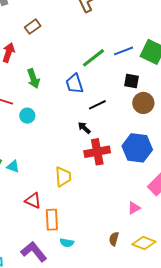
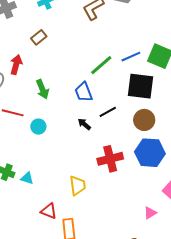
black square: (131, 81) -> (140, 86), size x1.8
brown circle: (143, 103) -> (144, 120), moved
black arrow: (84, 128) -> (84, 124), moved

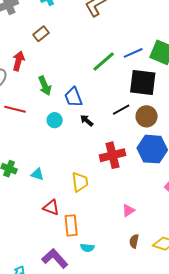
blue trapezoid: (84, 92) -> (73, 97), moved
black line: (108, 112) -> (121, 110), moved
cyan circle: (38, 127) -> (55, 120), moved
cyan triangle: (27, 178) -> (37, 174), moved
pink triangle: (150, 213) -> (128, 210), moved

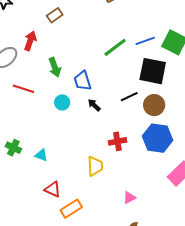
red cross: (113, 155) -> (117, 141), size x0.7
yellow trapezoid: (80, 182) -> (95, 166), moved
orange rectangle: (71, 225) -> (71, 209), turned 60

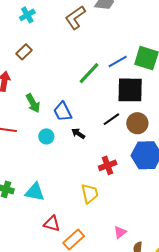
cyan triangle: (41, 155) -> (35, 192), size x1.5
pink triangle: (129, 198) -> (120, 232), moved

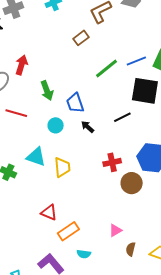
brown rectangle: (24, 52) -> (81, 38), moved
brown circle: (137, 123) -> (132, 183), moved
cyan triangle: (35, 192) -> (36, 157), moved
yellow trapezoid: (90, 193) -> (62, 167), moved

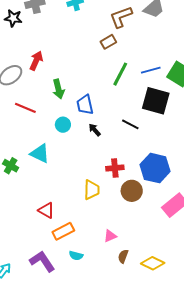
brown rectangle: (81, 38) -> (108, 42), moved
green line: (107, 69) -> (120, 74), turned -30
black line: (122, 117) -> (130, 124), turned 48
yellow trapezoid: (62, 167) -> (92, 190), moved

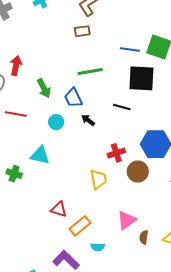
brown rectangle: (108, 42) -> (82, 31), turned 35
blue line: (151, 70) -> (130, 50), turned 36
green line: (120, 74) -> (90, 72), moved, turned 65
pink triangle: (110, 236) -> (127, 220), size x1.5

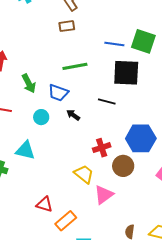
blue trapezoid: (73, 98) -> (58, 93), turned -45
yellow trapezoid: (98, 179) -> (84, 174), turned -40
pink triangle: (127, 220) -> (104, 195), moved

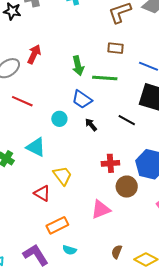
brown rectangle: (67, 26) -> (115, 48), moved
green arrow: (29, 83) -> (78, 66), moved
yellow trapezoid: (84, 174) -> (63, 176), moved
red triangle: (44, 204) -> (42, 193), moved

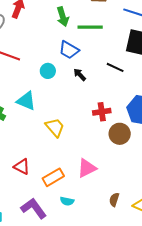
red triangle: (42, 193) -> (22, 167), moved
pink triangle: (101, 210) -> (87, 168), moved

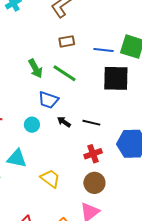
green line: (90, 27) -> (65, 73), turned 45
black line: (115, 67) -> (91, 123), moved
brown circle: (120, 134) -> (94, 183), moved

